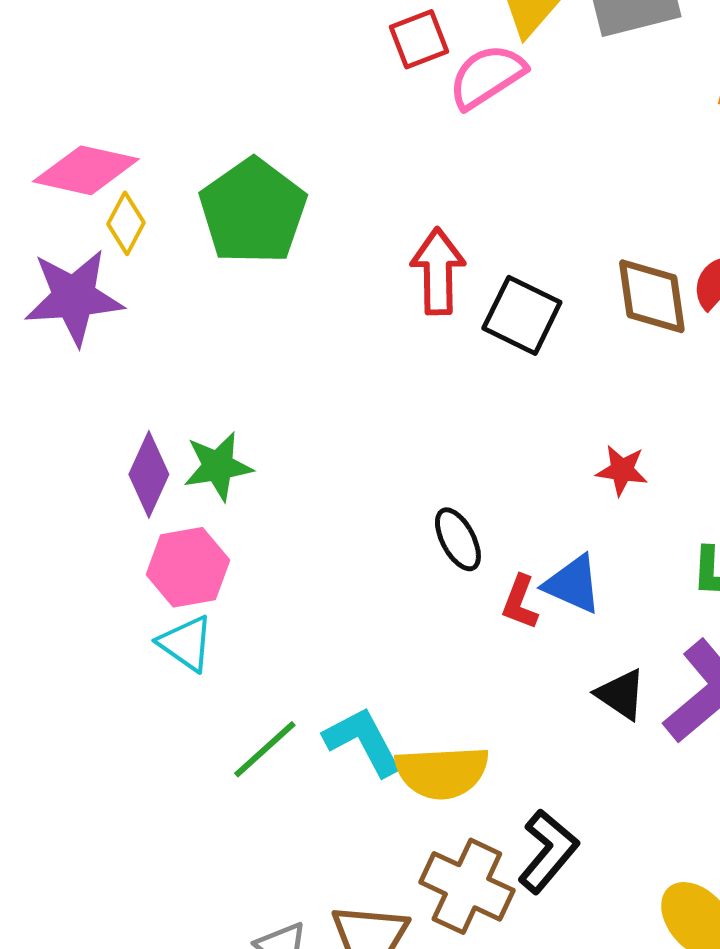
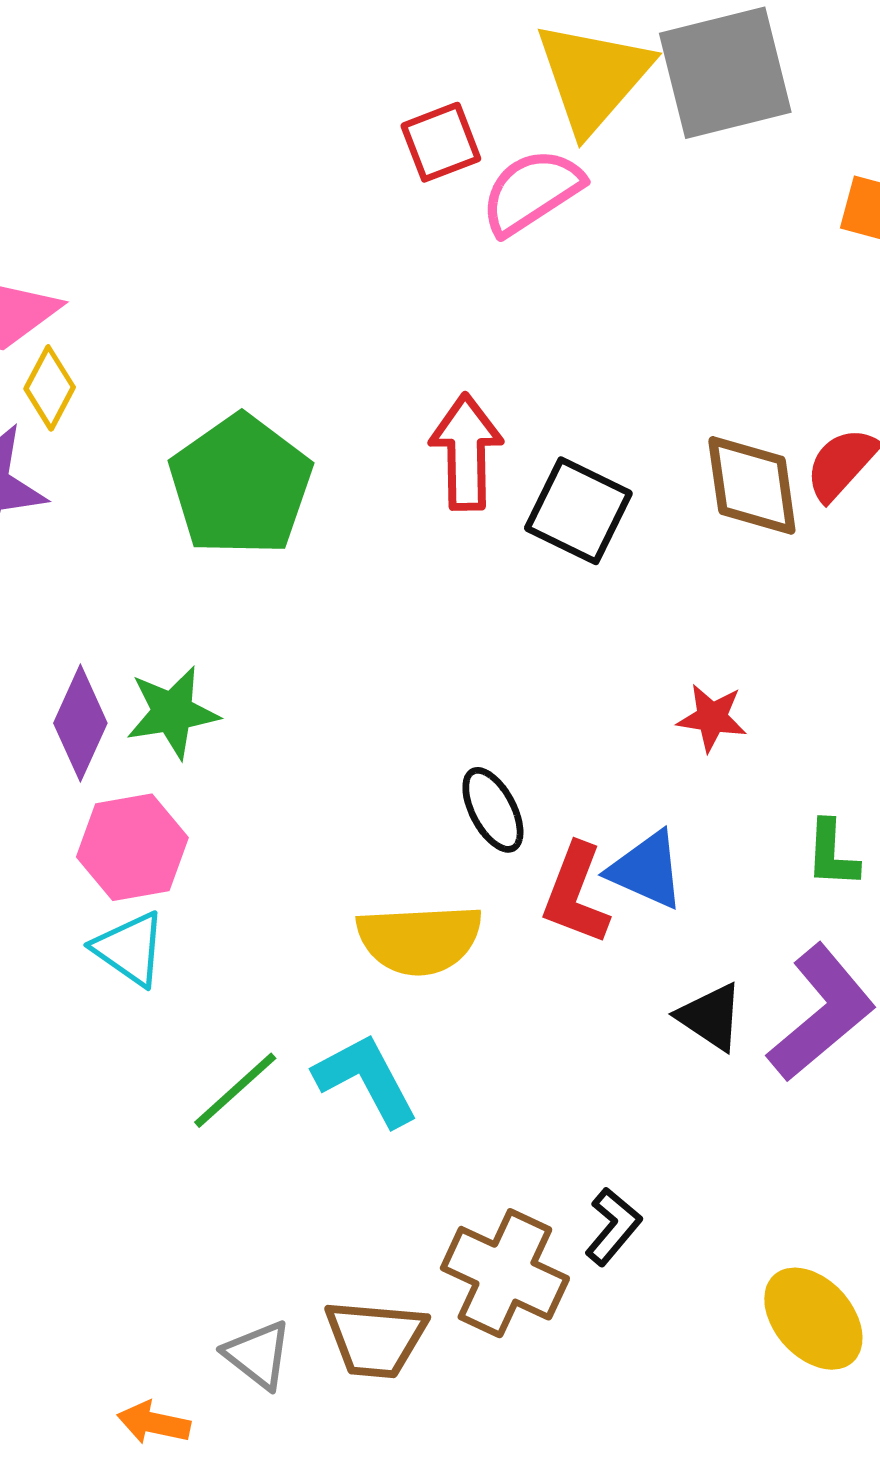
green pentagon: (253, 211) -> (241, 485), moved
red L-shape: (520, 602) -> (576, 894), size x1.4
yellow semicircle: (442, 772) -> (419, 939), moved
black L-shape: (548, 851) -> (613, 1226), size x0.7

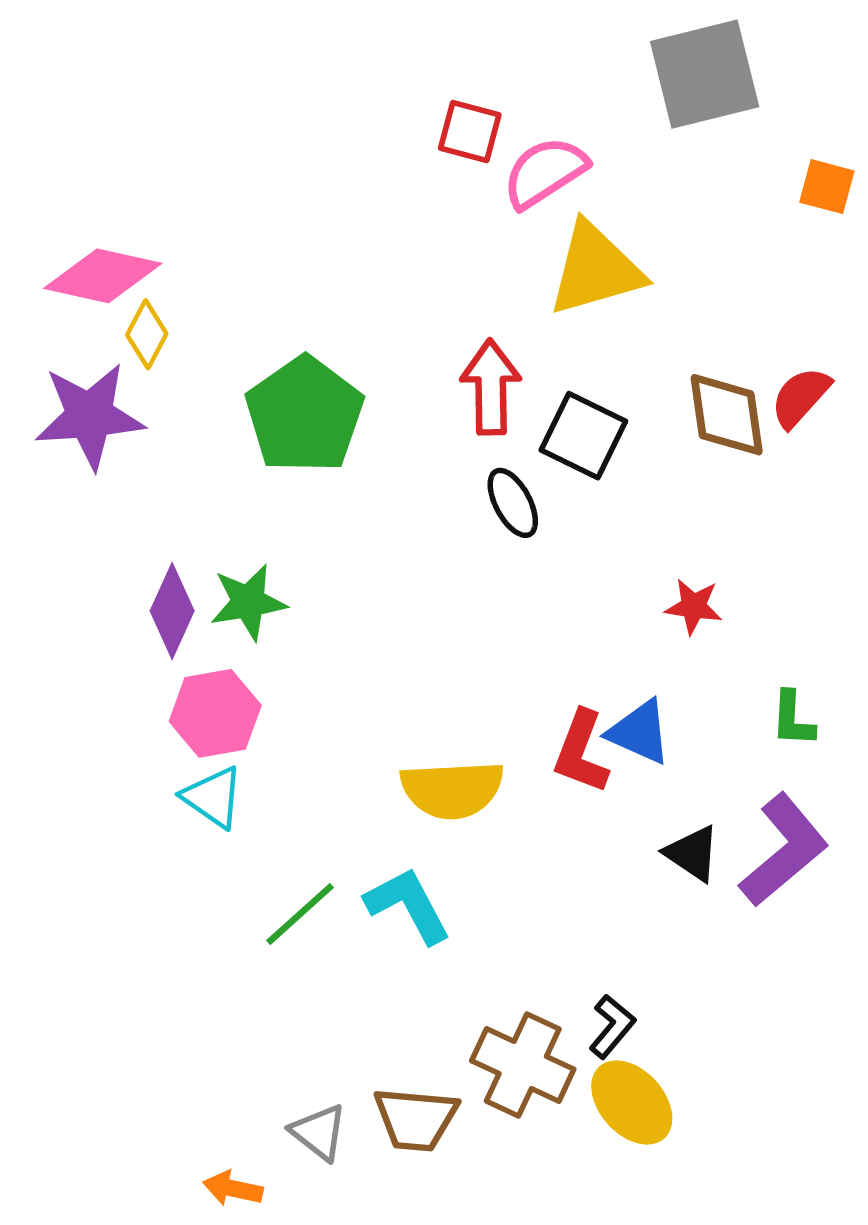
yellow triangle: (593, 77) -> (595, 269), moved, turned 33
red square: (441, 142) -> (470, 131), turned 36
black ellipse: (493, 810) -> (513, 503), moved
yellow ellipse: (813, 1319) -> (632, 1102), moved

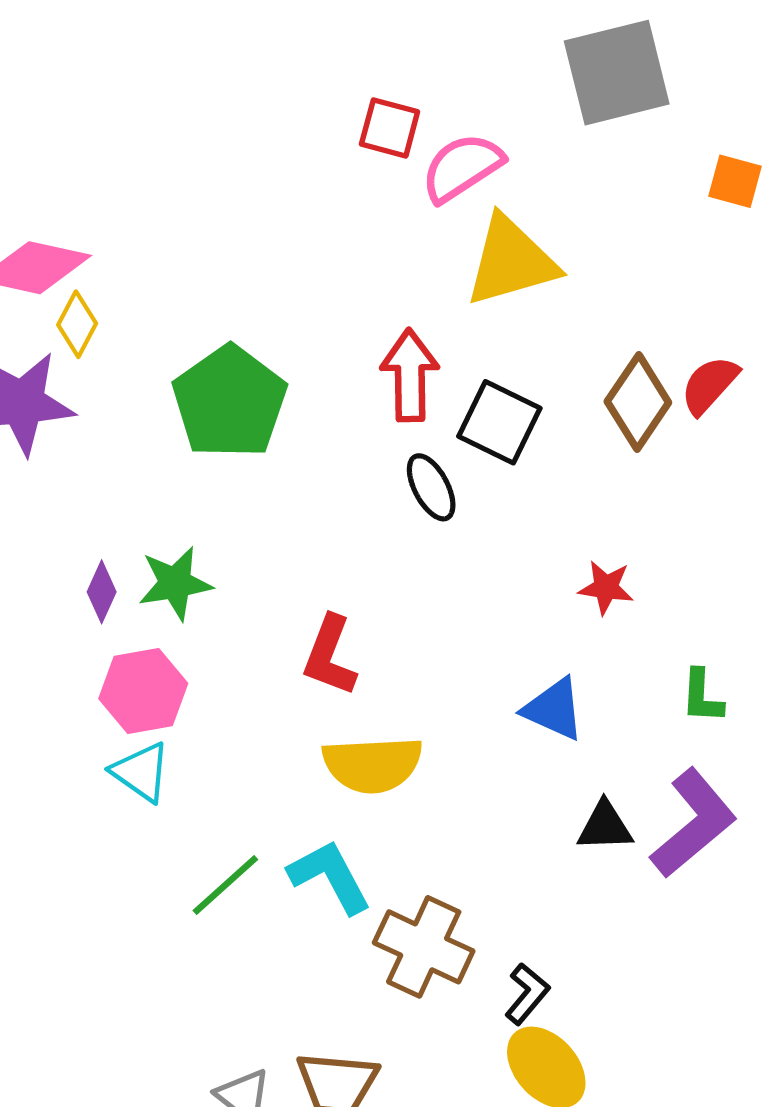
brown diamond: (727, 415) -> (638, 402), turned 42
purple diamond: (172, 611) -> (102, 592), size x0.7
red L-shape: (581, 752) -> (330, 656), moved
black triangle: (692, 853) -> (605, 826), turned -36
brown cross: (523, 1065) -> (424, 947), moved

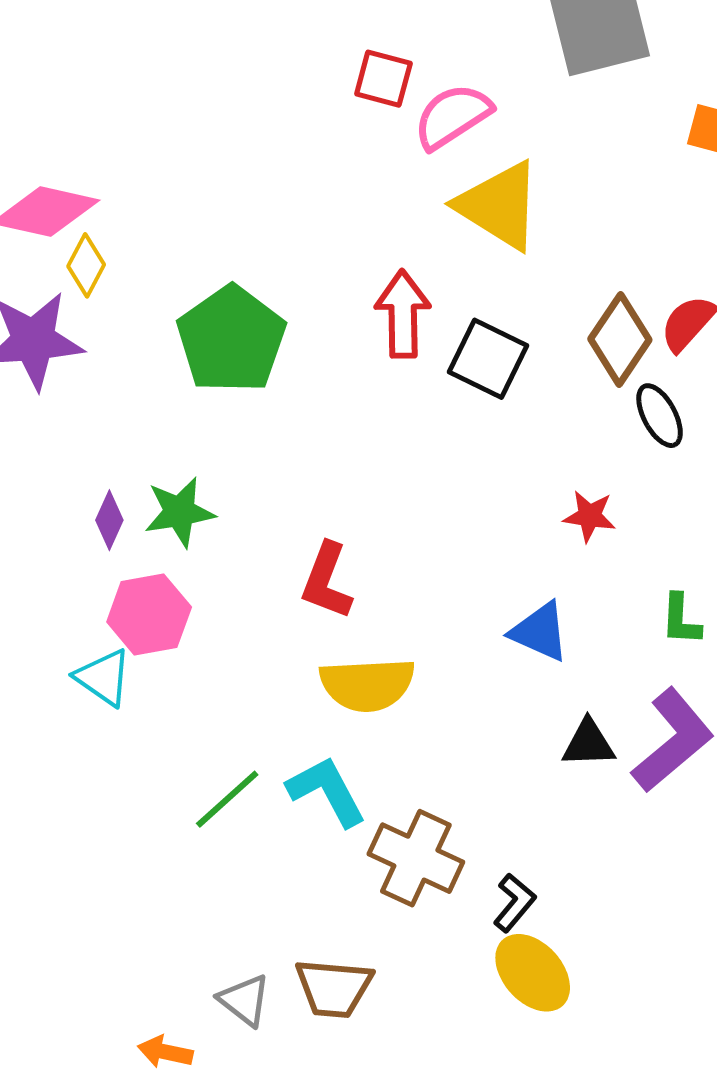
yellow triangle: (511, 261) -> (499, 206), turned 48
black ellipse: (431, 487) -> (660, 416), moved
cyan triangle: (141, 772) -> (103, 677), moved

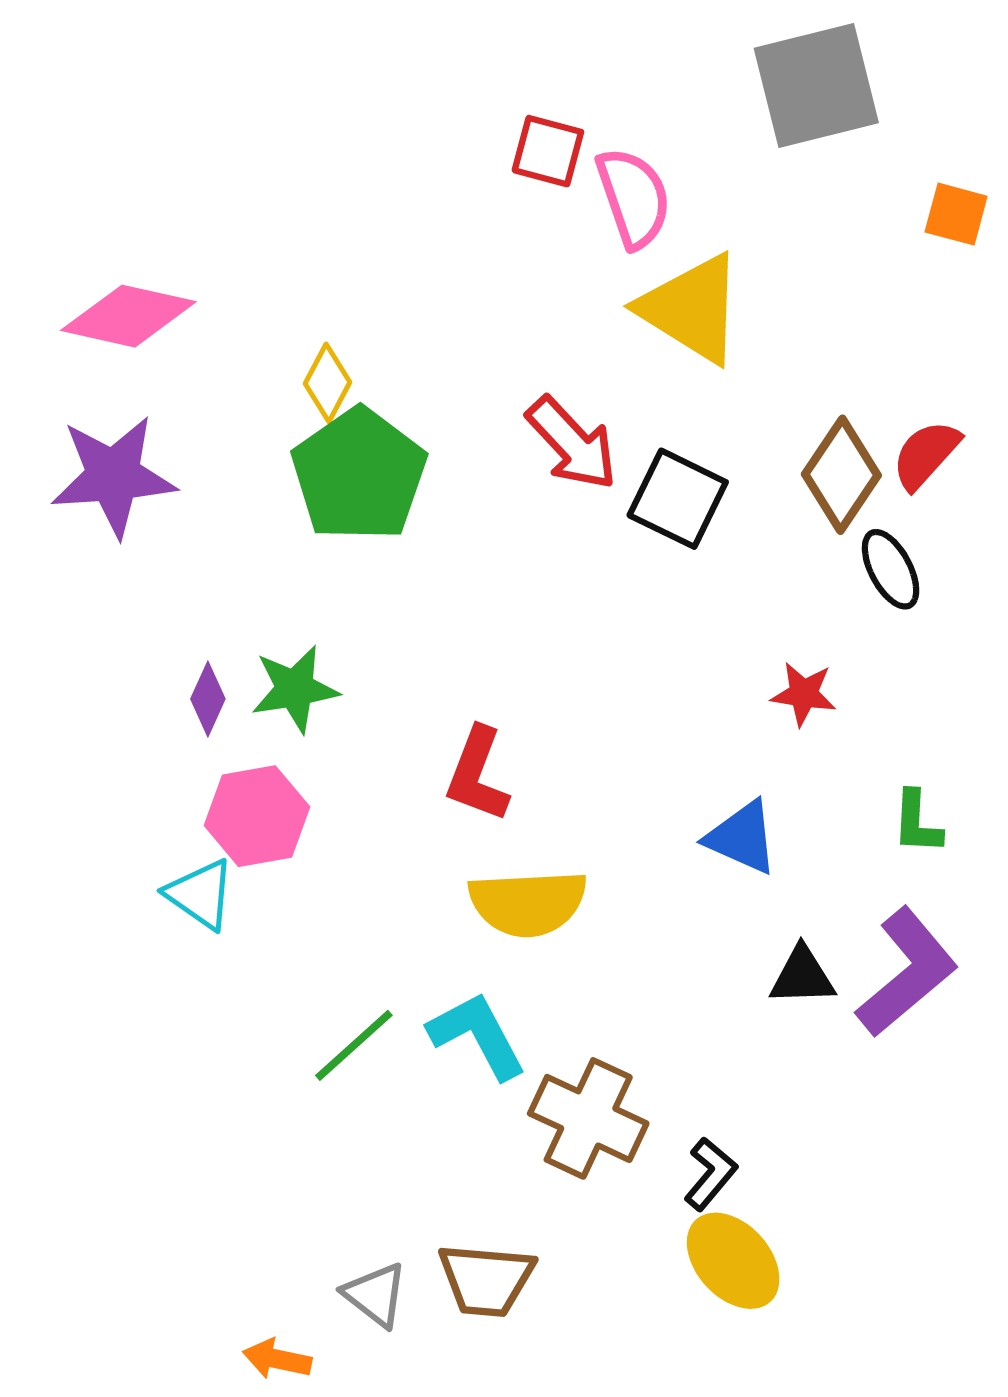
pink semicircle: (452, 116) -> (634, 198), turned 104
yellow diamond: (86, 265) -> (327, 383), moved
red arrow: (403, 314) -> (572, 443), turned 138

